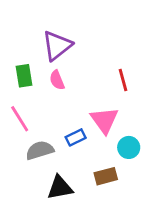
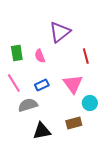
purple triangle: (57, 46) -> (60, 32), moved
blue rectangle: (76, 137) -> (42, 85), moved

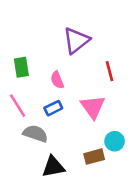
pink semicircle: (40, 56) -> (57, 80), moved
cyan circle: (90, 103) -> (115, 141), moved
gray semicircle: (28, 105) -> (35, 134), turned 36

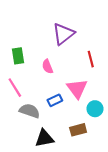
blue rectangle: (53, 108) -> (55, 100), moved
cyan circle: (115, 141) -> (95, 109), moved

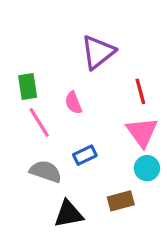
pink line: (15, 88) -> (39, 122), moved
pink triangle: (77, 89) -> (142, 132), moved

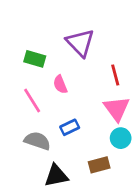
purple triangle: (98, 52) -> (80, 43), turned -36
green rectangle: (28, 86) -> (35, 59), moved, turned -65

